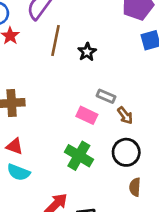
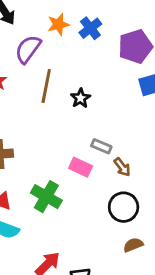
green cross: (79, 156) -> (46, 197), moved
brown semicircle: (135, 187) -> (133, 245), turned 66

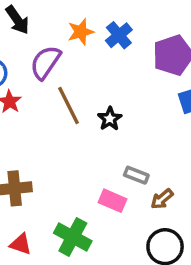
brown line: (46, 86) -> (68, 106), turned -36
brown arrow: (122, 167) -> (162, 199), turned 90

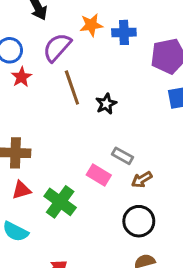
blue cross: (119, 35) -> (124, 32), turned 30
red triangle: (21, 244) -> (21, 190), moved, turned -42

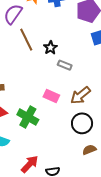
gray rectangle: (122, 156) -> (65, 65), moved
brown arrow: (142, 180) -> (81, 95), size x1.5

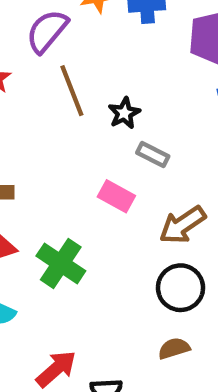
pink rectangle: (51, 96) -> (116, 196), moved
brown semicircle: (89, 150) -> (174, 348), moved

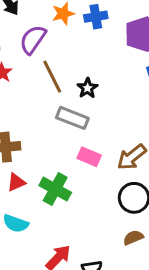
gray rectangle: (153, 155) -> (72, 118), moved, size x1.5
pink rectangle: (116, 196) -> (89, 157), moved

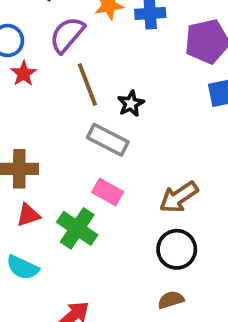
pink rectangle: (89, 157) -> (108, 192), moved

